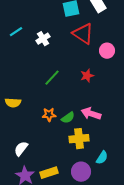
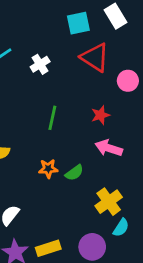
green line: (52, 78) -> (52, 118), turned -30
pink arrow: (91, 114) -> (109, 148), moved
yellow cross: (79, 139) -> (109, 202), moved, turned -30

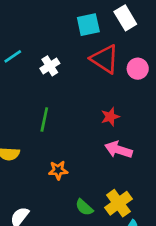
pink circle: (128, 81) -> (138, 69), moved
green line: (52, 118) -> (44, 119), moved
green semicircle: (74, 173) -> (84, 207), moved, turned 78

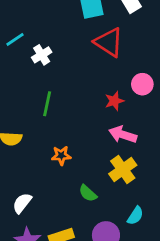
white cross: (50, 66) -> (42, 55), moved
pink circle: (138, 69) -> (142, 84), moved
yellow cross: (118, 203) -> (123, 169), moved

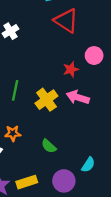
green line: (47, 104) -> (15, 90), moved
orange star: (61, 156) -> (13, 133), moved
yellow cross: (123, 169) -> (46, 100), moved

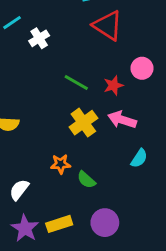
green line: (15, 90) -> (76, 83), moved, turned -72
orange star: (13, 133) -> (61, 164), moved
cyan semicircle: (88, 165) -> (139, 158), moved

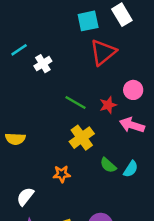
red triangle: (108, 25) -> (103, 52), turned 48
pink arrow: (122, 120) -> (132, 125), moved
green semicircle: (86, 180) -> (108, 165), moved

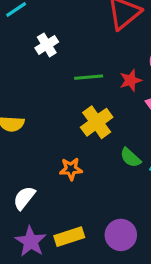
white cross: (43, 64) -> (47, 45), moved
green line: (75, 102) -> (89, 77), turned -35

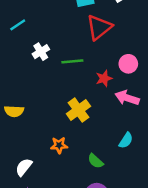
green line: (89, 77) -> (72, 61), moved
green semicircle: (130, 158) -> (95, 161), moved

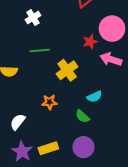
green line: (72, 61) -> (40, 51), moved
pink circle: (128, 64) -> (112, 29), size x1.5
cyan semicircle: (126, 140) -> (94, 97), moved, turned 32

